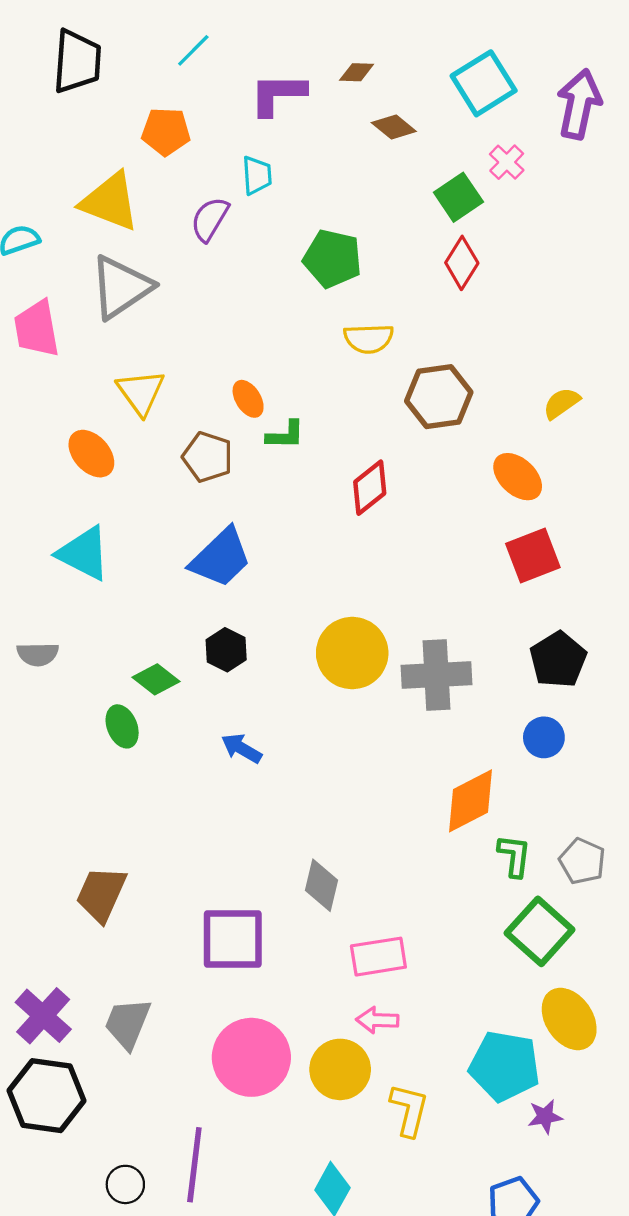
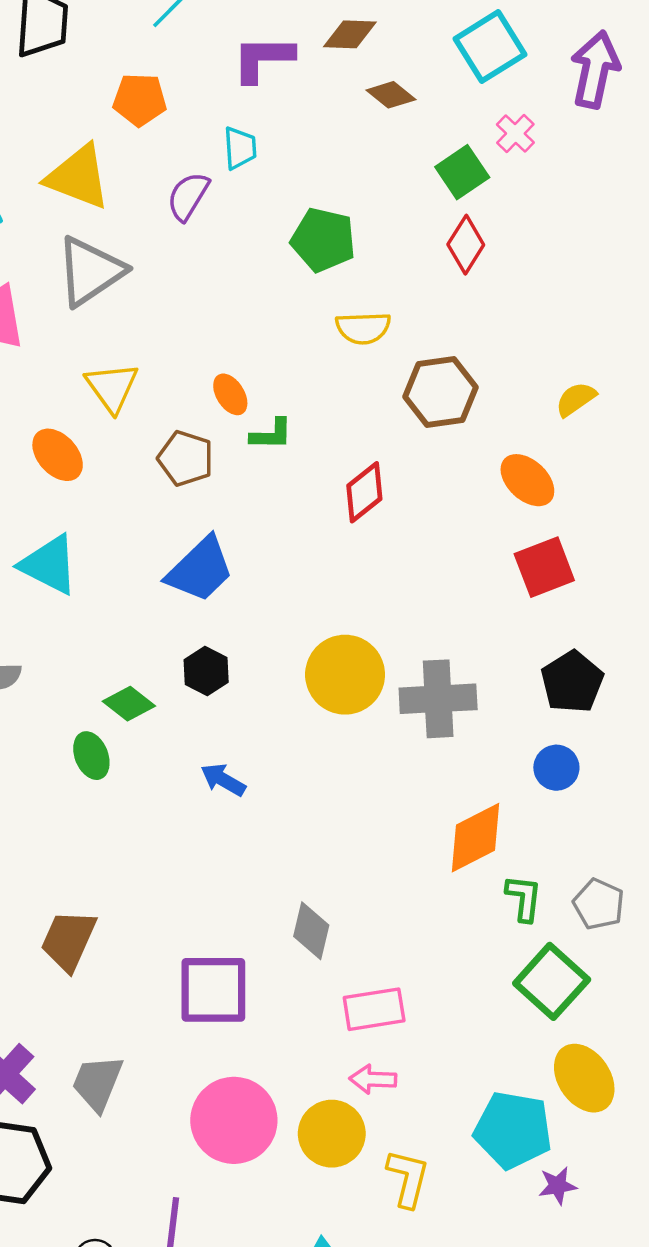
brown diamond: (357, 72) -> (350, 34), size x1.4

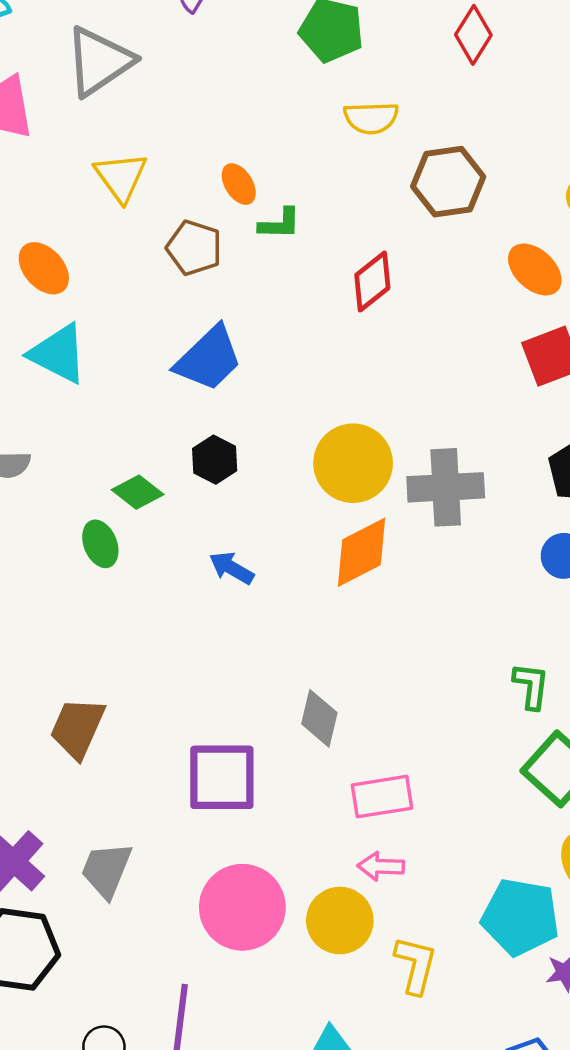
orange ellipse: (58, 455) -> (44, 268), moved
orange diamond: (475, 838) -> (361, 552), moved

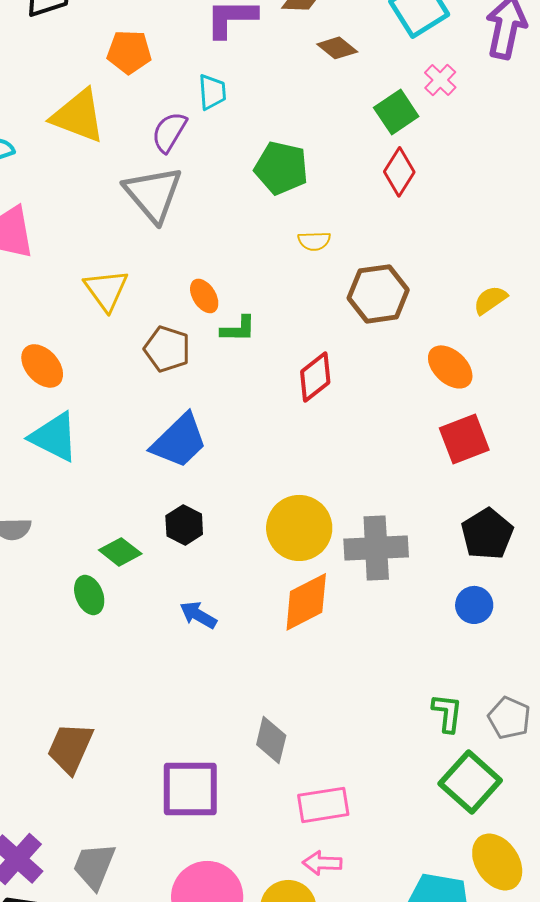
gray triangle: (99, 61) -> (153, 194), moved, turned -36
yellow semicircle: (371, 118) -> (314, 241), size x0.7

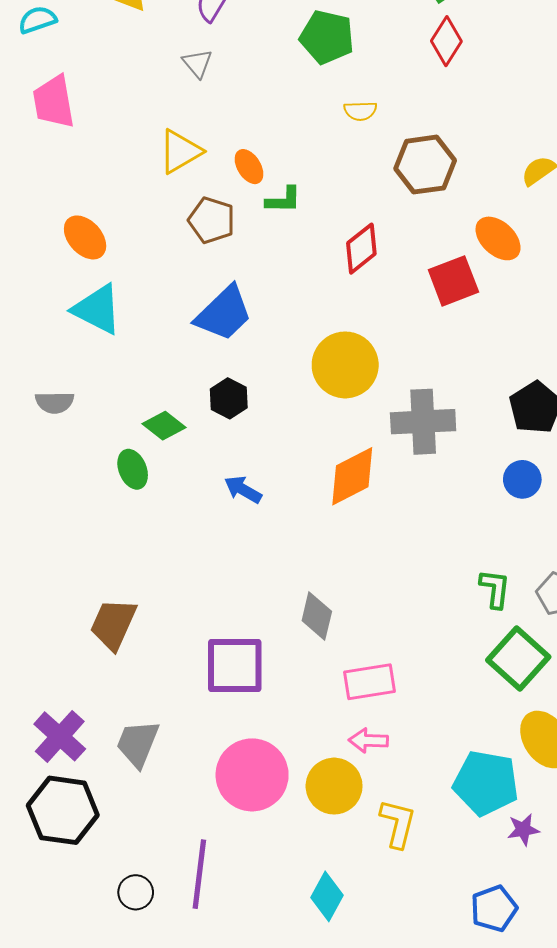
gray triangle: (153, 194) -> (197, 63), size x0.5
yellow triangle: (106, 290) -> (180, 151), moved, turned 36
red square: (464, 439) -> (453, 281), moved
yellow circle: (299, 528) -> (345, 365), moved

